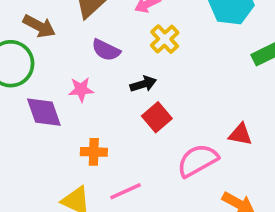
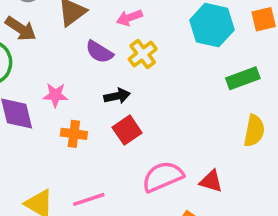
purple semicircle: (106, 50) -> (99, 52), moved
red triangle: (240, 134) -> (211, 181), moved
orange cross: (94, 152) -> (74, 134), moved

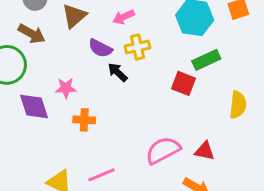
yellow cross: (143, 54) -> (137, 47), turned 30
green rectangle: (243, 78) -> (206, 60), moved
black arrow: (117, 96) -> (118, 72), moved, turned -120
red square: (127, 130) -> (183, 83), moved, turned -30

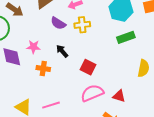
black arrow: (118, 72) -> (62, 51), moved
red square: (183, 83) -> (88, 67), moved

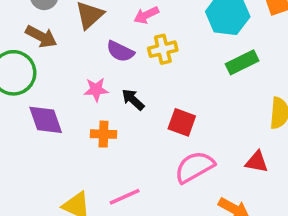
pink star: (33, 47) -> (96, 90), moved
red triangle: (119, 96) -> (257, 162), moved

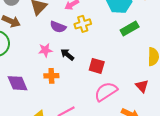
purple diamond: (46, 120) -> (17, 83), moved
red triangle: (257, 162) -> (142, 86), turned 40

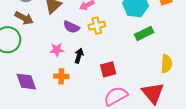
black arrow: (67, 55) -> (79, 56), turned 64
red square: (97, 66) -> (108, 69), turned -35
red triangle: (142, 86) -> (153, 93), size x1.6

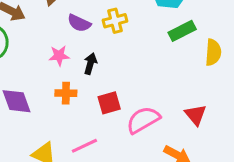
yellow semicircle: (166, 64) -> (213, 52), moved
red square: (108, 69) -> (109, 103), moved
red triangle: (153, 93) -> (196, 115), size x0.7

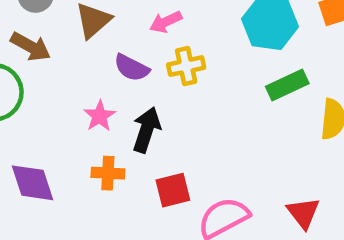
pink star: (59, 56) -> (100, 116), turned -30
black arrow: (90, 64) -> (146, 130), size x1.4

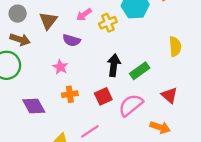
yellow cross: (186, 66) -> (108, 23), moved
green rectangle: (287, 85) -> (140, 71), moved
black arrow: (146, 130) -> (114, 65), moved

